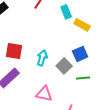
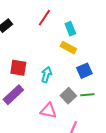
yellow rectangle: (82, 25) -> (68, 48), moved
gray square: (64, 66) -> (68, 96), moved

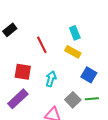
red line: (44, 18) -> (42, 45), moved, turned -60
blue square: (84, 71) -> (89, 75), turned -35

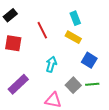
red square: (23, 72) -> (13, 43), moved

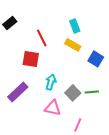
red square: (13, 43) -> (31, 59), moved
blue square: (89, 60) -> (96, 59), moved
cyan arrow: (51, 64) -> (51, 82), moved

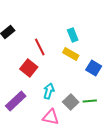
red square: (31, 59) -> (29, 68), turned 30

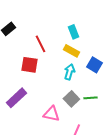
red square: (29, 68) -> (29, 65), turned -30
cyan arrow: (49, 91) -> (69, 72), moved

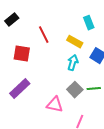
cyan rectangle: (73, 32) -> (89, 23), moved
red square: (29, 65) -> (22, 54), moved

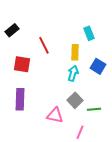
yellow rectangle: (75, 42) -> (75, 52), turned 63
purple rectangle: (20, 89) -> (20, 99), turned -45
green line: (94, 89) -> (94, 109), moved

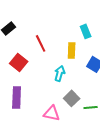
red square: (22, 64) -> (19, 62), turned 30
cyan arrow: (73, 73) -> (60, 73), moved

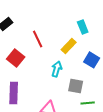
yellow rectangle: (72, 50) -> (69, 46), turned 42
gray square: (72, 98) -> (76, 86), moved, turned -35

